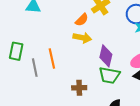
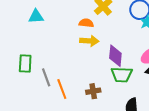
orange semicircle: (82, 20) -> (86, 23), turned -120
orange line: (52, 58) -> (62, 89), moved

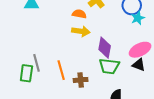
green rectangle: (25, 64) -> (26, 73), moved
orange line: (62, 89) -> (61, 70), moved

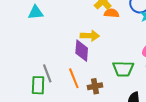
orange semicircle: (79, 14) -> (112, 13), moved
purple diamond: (105, 48) -> (82, 51), moved

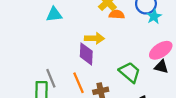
cyan triangle: (36, 12) -> (54, 14), moved
green trapezoid: (123, 69) -> (130, 72), turned -140

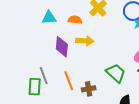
orange semicircle: (117, 14) -> (75, 20), moved
purple diamond: (86, 54) -> (62, 47), moved

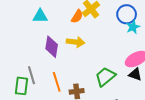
orange semicircle: (75, 20) -> (77, 16), moved, turned 112
green trapezoid: (116, 73) -> (105, 77), turned -85

